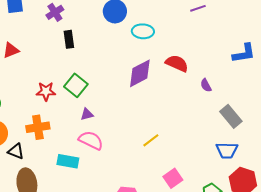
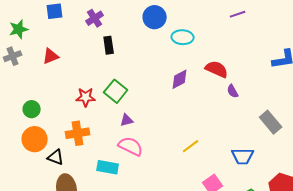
purple diamond: (140, 73) -> (180, 79), size x0.7
purple semicircle: (206, 85) -> (233, 91), moved
blue trapezoid: (227, 150) -> (243, 156), moved

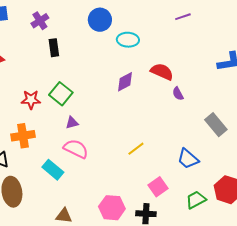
blue trapezoid: (243, 156) -> (188, 159), turned 40
cyan rectangle: (108, 167) -> (53, 170), turned 30

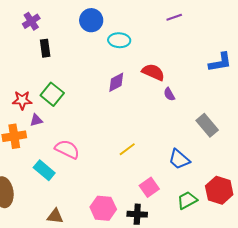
purple triangle: (72, 123) -> (36, 120), moved

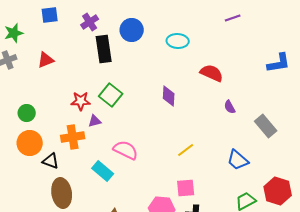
blue circle: (91, 20) -> (132, 30), moved
black rectangle: (45, 48) -> (104, 49), size x1.5
purple diamond: (116, 82) -> (169, 96), moved, turned -60
purple semicircle: (169, 94) -> (230, 107), moved
pink square: (149, 187) -> (186, 188), moved, turned 30

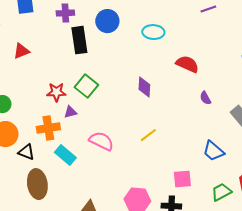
purple cross: (90, 22) -> (65, 13), turned 30
yellow line: (186, 150) -> (148, 135), moved
cyan rectangle: (103, 171) -> (65, 155), moved
pink square: (186, 188) -> (182, 179), moved

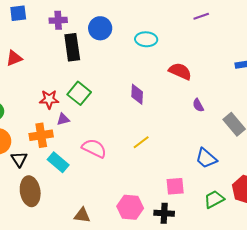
black triangle: (26, 152) -> (19, 159), turned 36

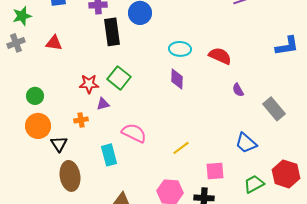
cyan ellipse: (146, 39) -> (180, 49), moved
red triangle: (14, 58) -> (54, 43), turned 30
orange cross: (41, 135) -> (81, 120), size x0.6
yellow line: (141, 142) -> (181, 148), moved
cyan rectangle: (58, 162) -> (109, 155), moved, turned 35

